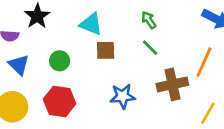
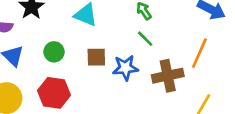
brown square: (106, 50) -> (96, 57), moved
blue star: (123, 96) -> (125, 68), moved

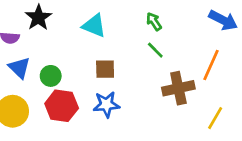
green circle: (54, 52) -> (51, 76), moved
blue star: (125, 68) -> (106, 104), moved

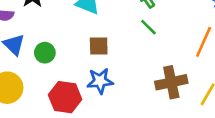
brown cross: (178, 88) -> (171, 82), moved
red hexagon: (62, 106) -> (65, 97), moved

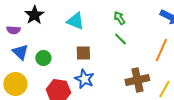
blue star: (100, 81) -> (84, 79), turned 30

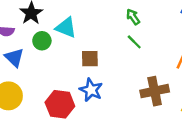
cyan triangle: (75, 21) -> (66, 28), moved
green circle: (43, 58) -> (42, 41), moved

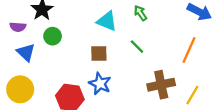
cyan triangle: (66, 28) -> (107, 21), moved
green line: (134, 42) -> (137, 47), moved

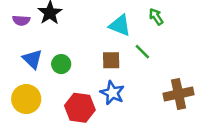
purple semicircle: (18, 27) -> (21, 20), moved
green circle: (53, 36) -> (61, 64), moved
green line: (137, 47) -> (142, 52), moved

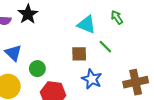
green circle: (61, 64) -> (37, 69), moved
blue star: (112, 93) -> (92, 79), moved

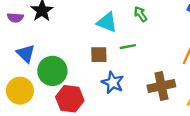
green line: (105, 47) -> (128, 47), turned -56
green circle: (37, 69) -> (52, 71), size x1.6

